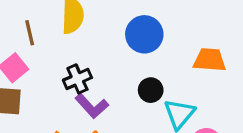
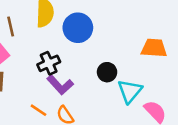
blue circle: (144, 34) -> (78, 28), moved

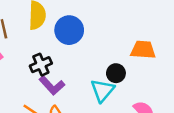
black circle: (107, 72) -> (116, 73), moved
cyan triangle: (130, 91) -> (102, 90), moved

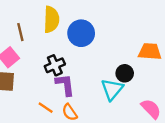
purple L-shape: (52, 85) -> (65, 85), turned -145

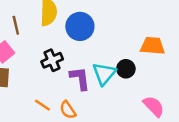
purple L-shape: (65, 85) -> (80, 78), moved
cyan triangle: (112, 89) -> (104, 74), moved

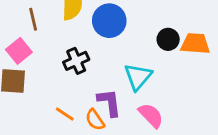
black circle: (126, 69) -> (168, 39), moved
purple L-shape: (80, 78) -> (109, 102), moved
pink semicircle: (154, 106) -> (151, 115), moved

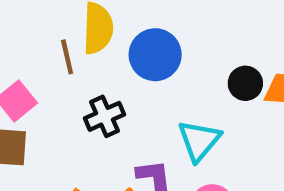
brown line: (33, 19) -> (67, 57), moved

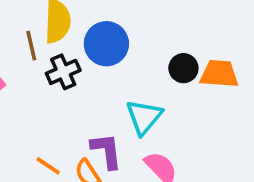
black cross: (104, 116) -> (63, 72), moved

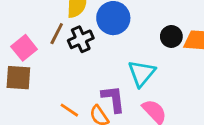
brown line: (31, 46) -> (57, 34), moved, turned 40

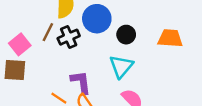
black circle: (171, 36) -> (126, 35), moved
purple L-shape: (113, 99) -> (81, 82), moved

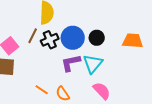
blue circle: (97, 19) -> (73, 38), moved
purple L-shape: (81, 82) -> (71, 63), moved, turned -95

